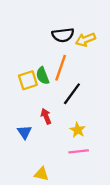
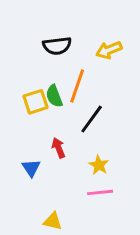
black semicircle: (63, 35) -> (57, 46), moved

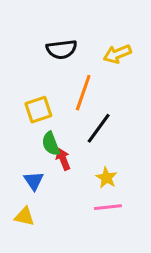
green semicircle: (54, 96) -> (51, 144), moved
yellow triangle: (53, 221) -> (24, 216), moved

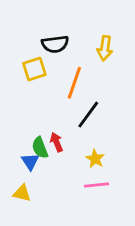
yellow arrow: (117, 54) -> (105, 48), turned -60
yellow square: (38, 110) -> (34, 69), moved
green semicircle: (51, 144) -> (40, 148), moved

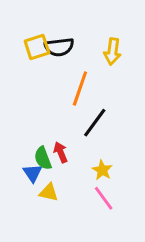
yellow square: (34, 69) -> (37, 47), moved
pink line: (96, 185) -> (104, 198), turned 60
yellow triangle: (22, 193) -> (49, 192), moved

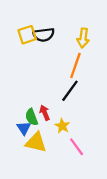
orange line: (80, 89) -> (75, 65), moved
yellow star: (102, 170) -> (62, 126), moved
yellow triangle: (49, 192) -> (36, 142), size x1.5

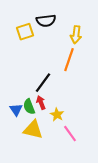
black semicircle: (44, 35) -> (46, 21), moved
black line: (70, 91) -> (43, 83), moved
blue triangle: (24, 128) -> (16, 110), moved

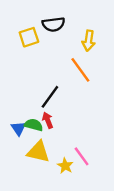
orange line: (69, 60) -> (80, 70), turned -55
green semicircle: (29, 107) -> (34, 125), turned 126
yellow star: (57, 115) -> (65, 166), moved

